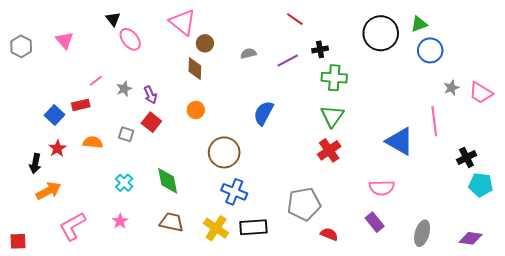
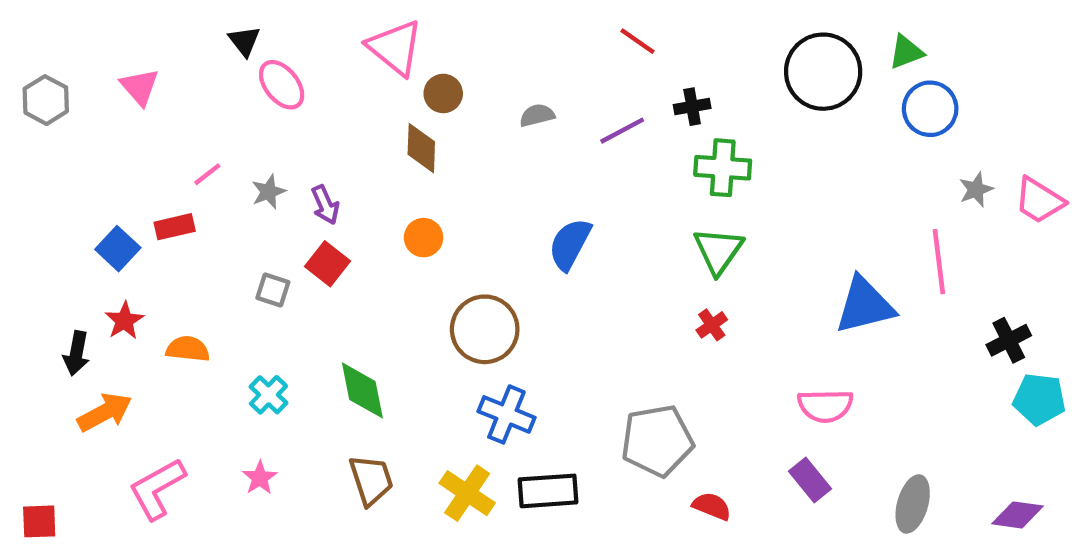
blue triangle: (400, 141) -> (865, 305), turned -44
orange semicircle: (93, 142) -> (188, 349), moved
red cross: (329, 150) -> (712, 325), size x0.6
brown trapezoid: (172, 222) -> (371, 480), turned 60

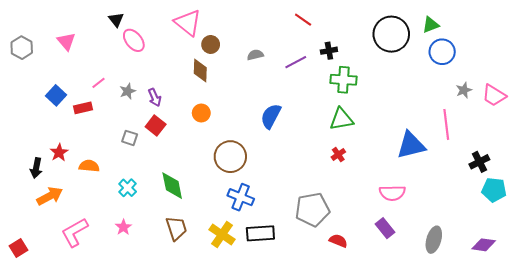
blue square: (118, 249) -> (56, 95), moved
green triangle: (718, 251) -> (341, 119), turned 45
red square: (39, 521) -> (19, 248), turned -30

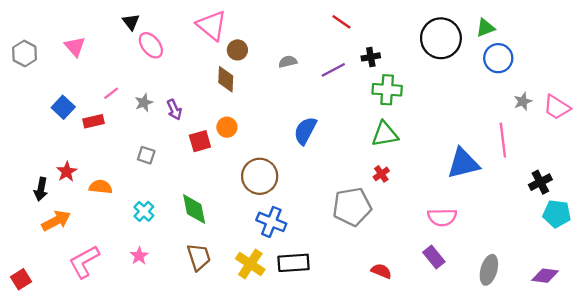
red square: (156, 125) -> (200, 141), moved, turned 36
gray pentagon: (312, 210) -> (352, 207), moved

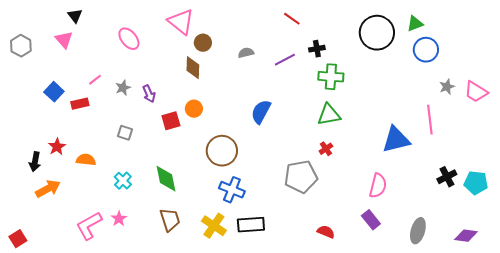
black triangle: (131, 22) -> (75, 16), moved
black cross: (540, 182) -> (447, 177), moved
pink semicircle: (442, 217) -> (378, 186), turned -75
pink L-shape: (84, 262) -> (89, 226), moved

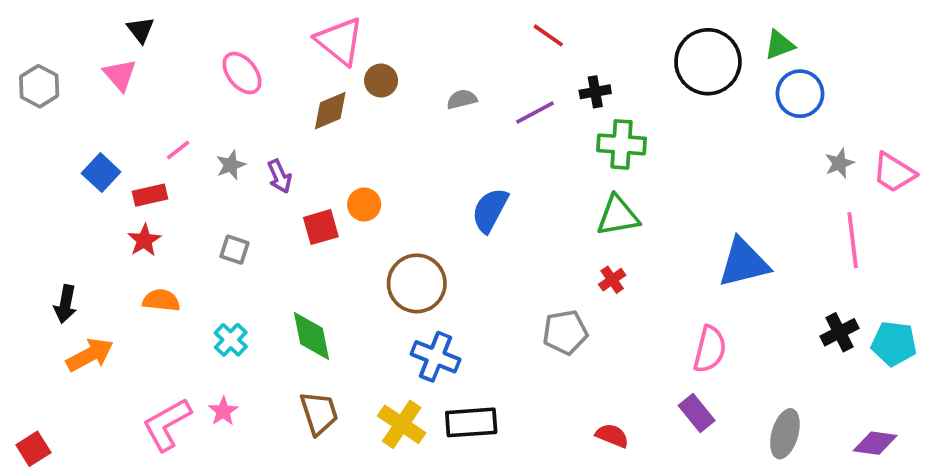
brown diamond: (193, 68) -> (330, 111), moved, turned 65
pink line: (430, 120) -> (853, 240), moved
red star: (57, 147) -> (144, 240), moved
gray pentagon: (301, 177) -> (565, 332), size x0.7

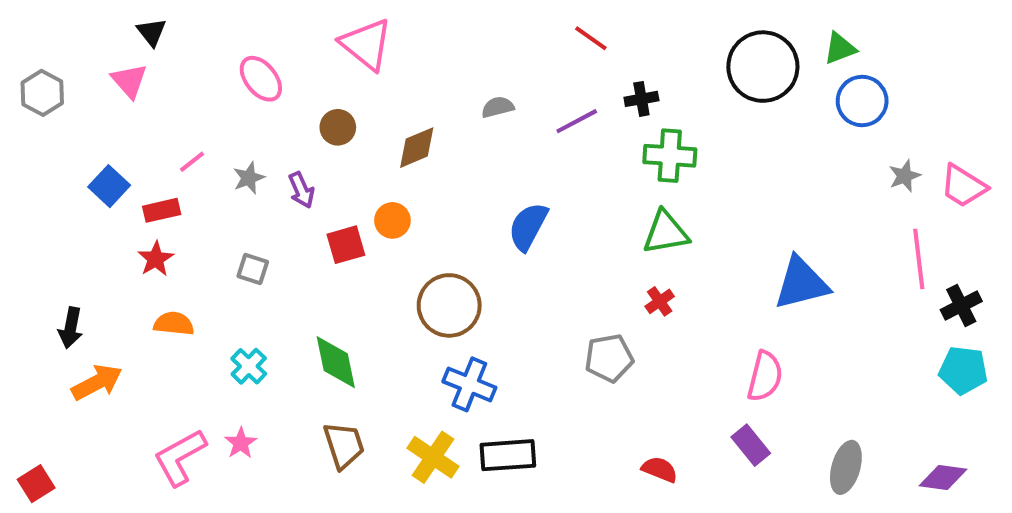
brown circle: (381, 81) -> (338, 127), moved
brown diamond: (330, 111) -> (417, 148), moved
black cross: (839, 332) -> (961, 305), moved

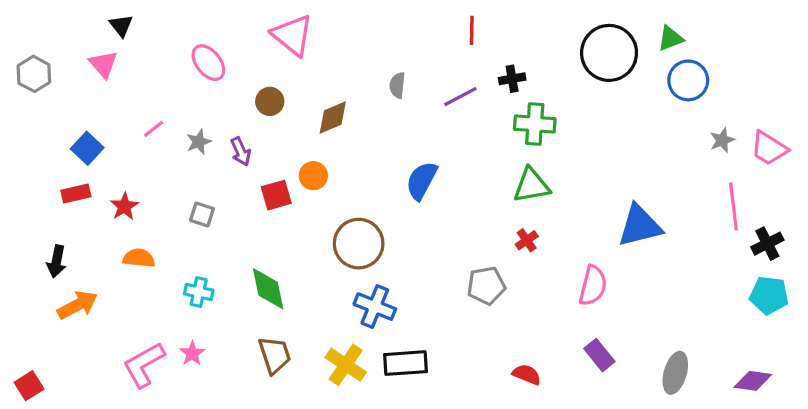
red line: (591, 38) -> (472, 30), turned 56
gray semicircle: (498, 107) -> (397, 85), turned -70
red rectangle: (162, 210) -> (76, 193), moved
cyan cross: (249, 366) -> (199, 292), turned -32
pink semicircle: (765, 376) -> (593, 286), moved

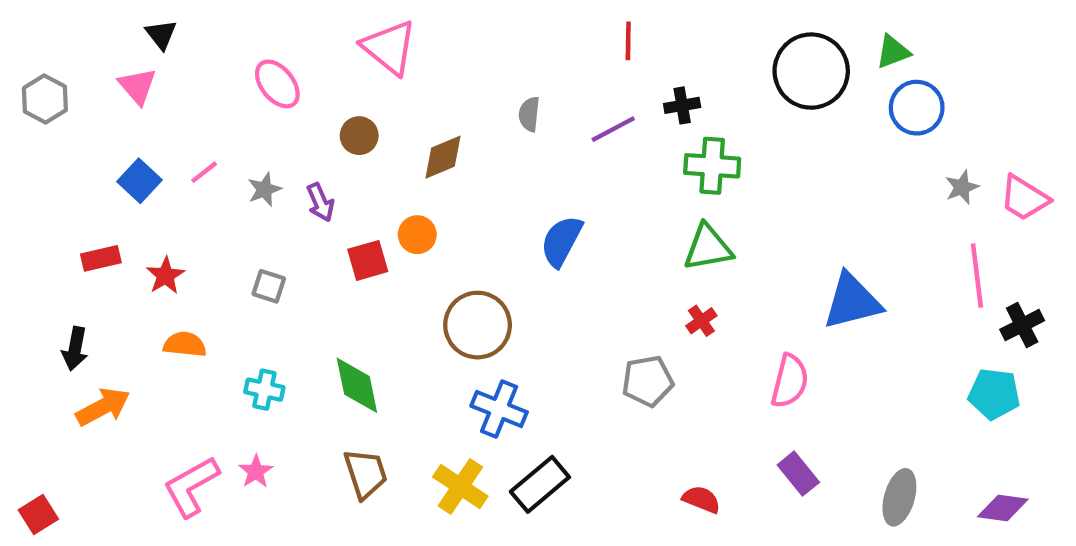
blue square: (87, 148) -> (140, 181), moved
cyan pentagon: (769, 295) -> (994, 394), moved
black rectangle: (405, 363) -> (540, 484), turned -36

